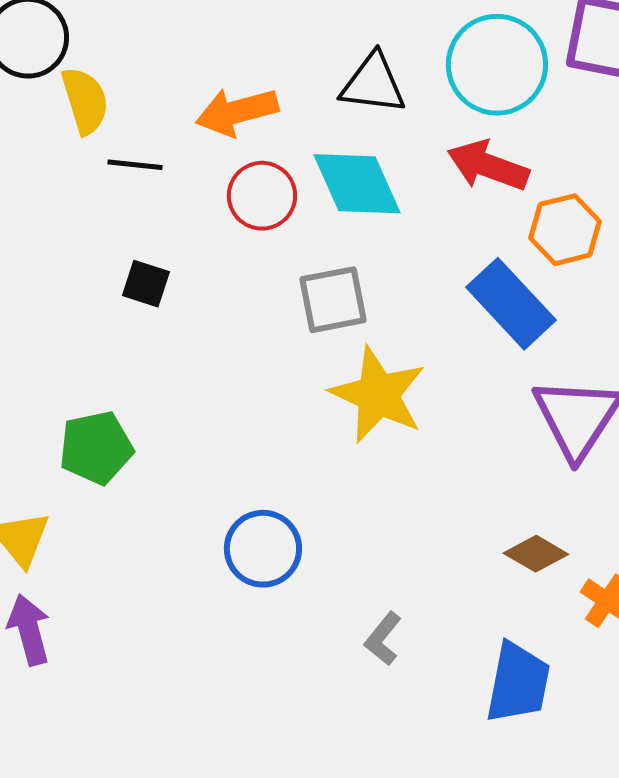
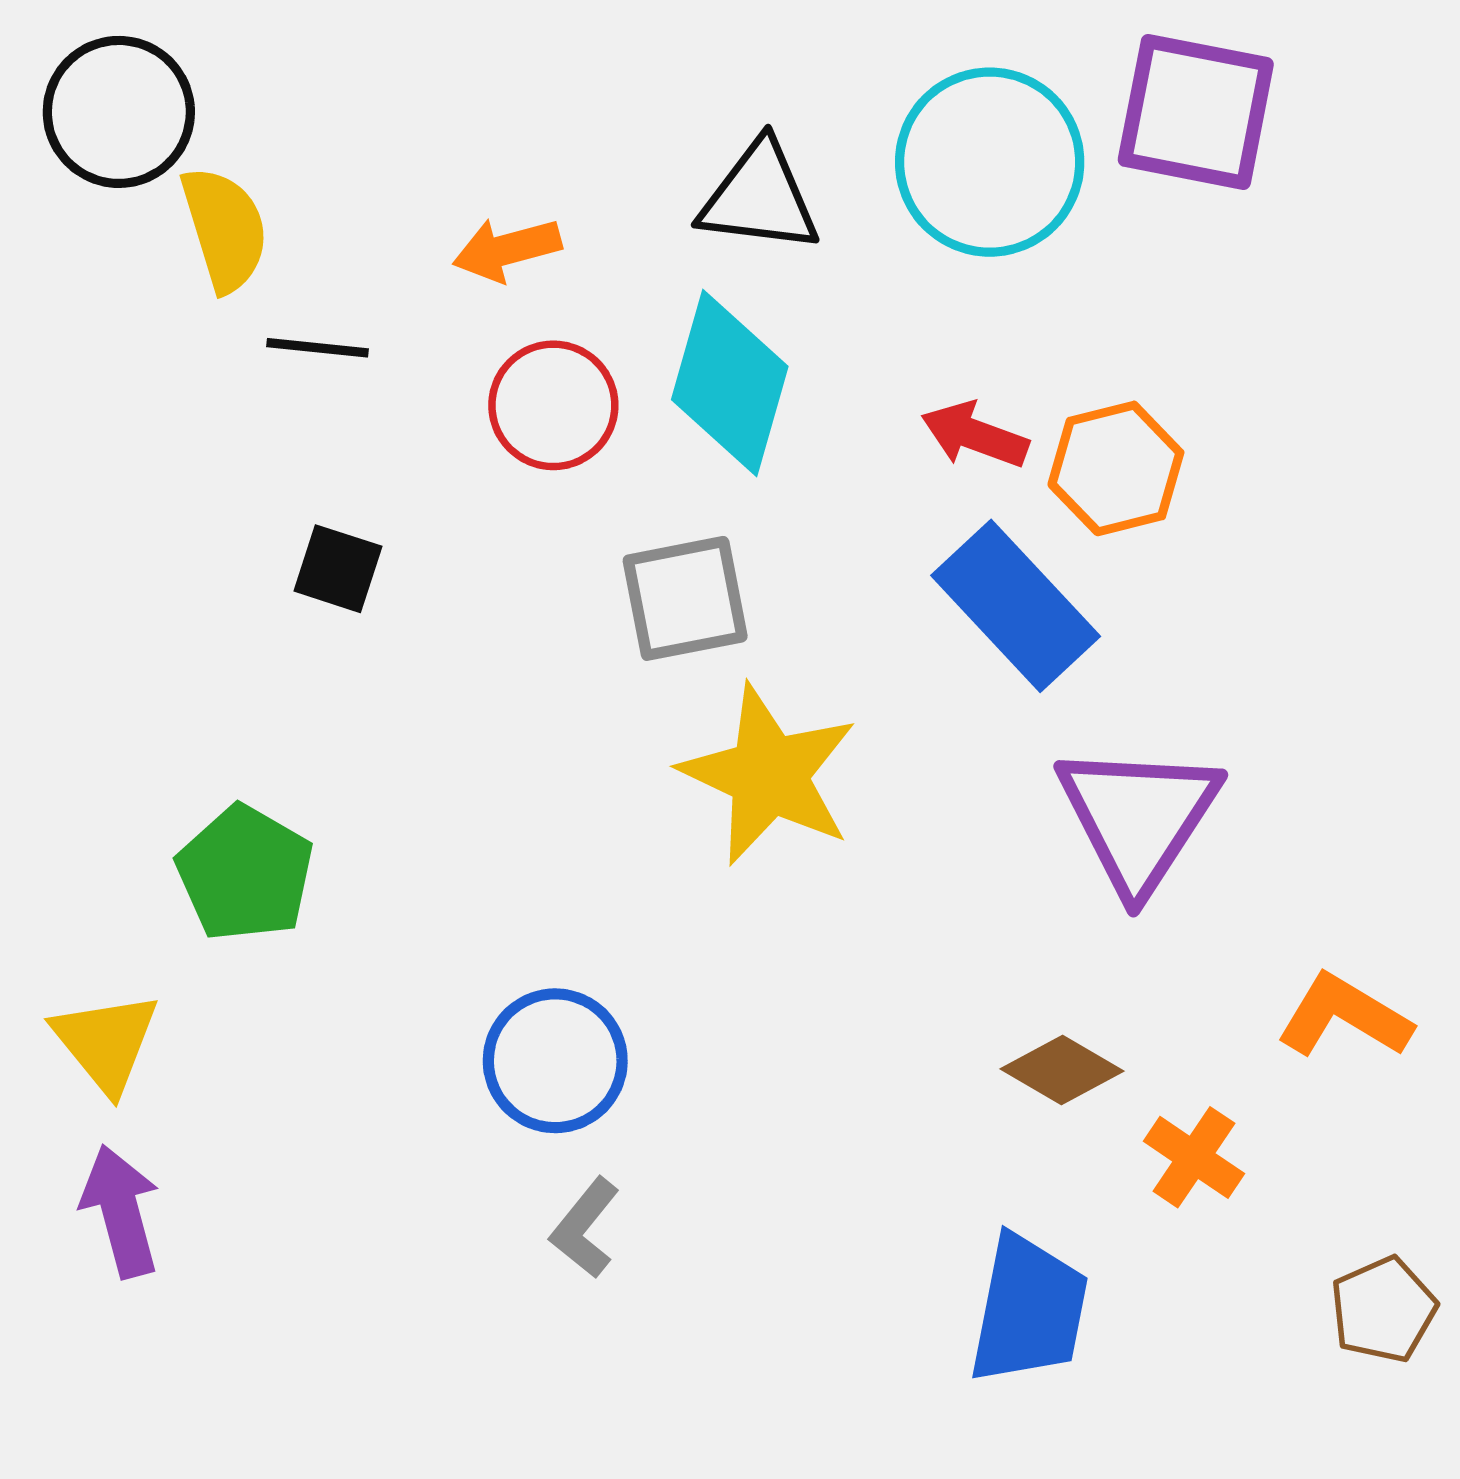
orange arrow: (237, 112) -> (507, 249), size x0.7
red arrow: (488, 166) -> (975, 435), moved, size x0.7
cyan diamond: (357, 184) -> (730, 383), turned 40
green pentagon: (96, 448) -> (245, 873), turned -30
gray L-shape: (383, 639) -> (585, 1228), moved

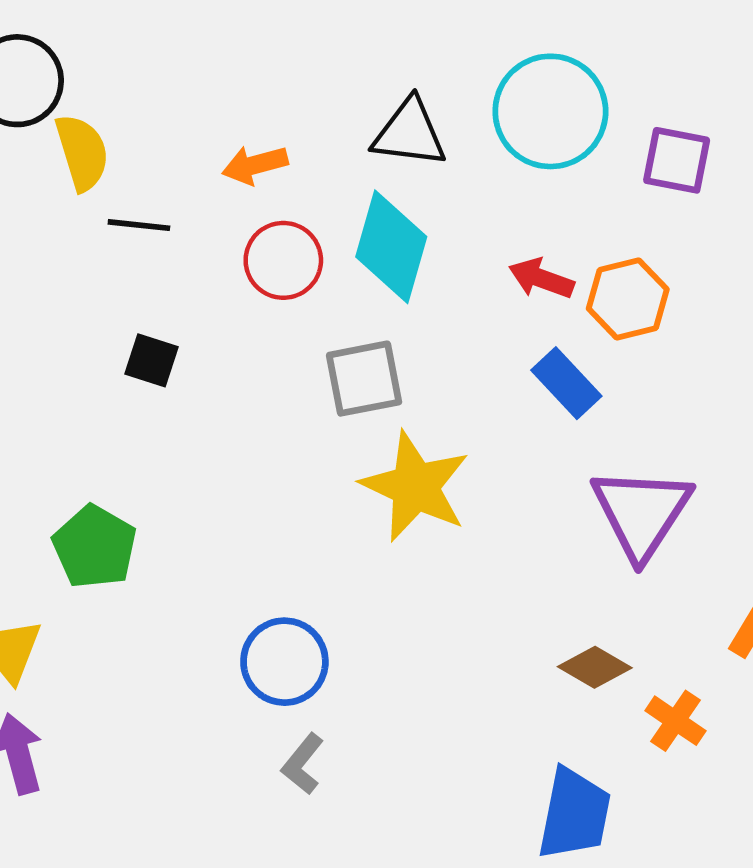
purple square: (1196, 112) -> (677, 160), moved, size x0.7
blue rectangle: (1016, 606) -> (566, 383), size x0.7

